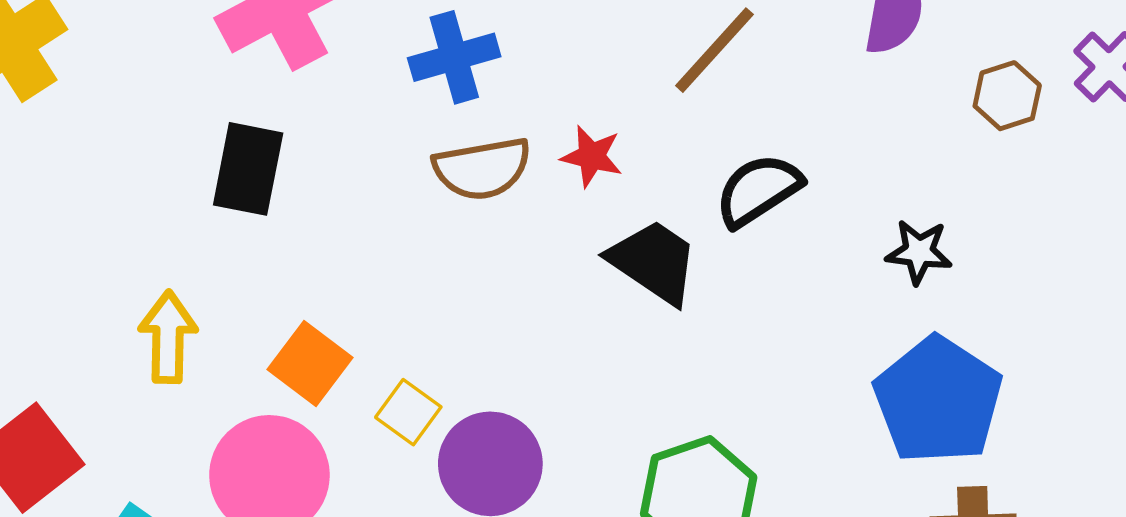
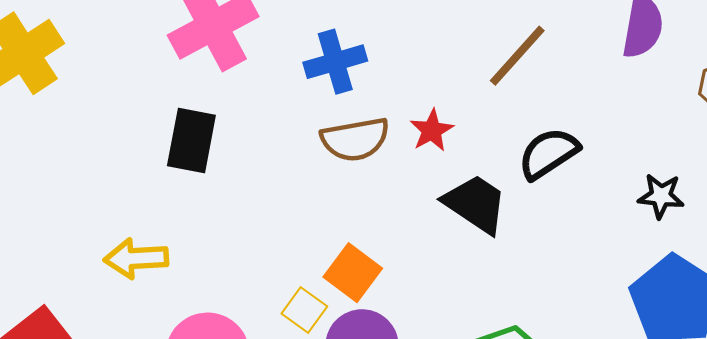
red star: (592, 156) -> (432, 130), turned 30
yellow arrow: (168, 337) -> (136, 258), turned -94
orange square: (310, 363) -> (353, 273), moved

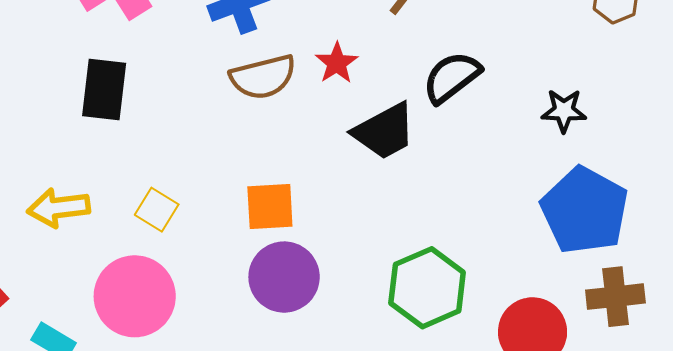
black trapezoid: (475, 204) -> (384, 131), turned 122
orange square: (353, 273) -> (270, 207), turned -36
yellow square: (304, 310) -> (157, 210), moved

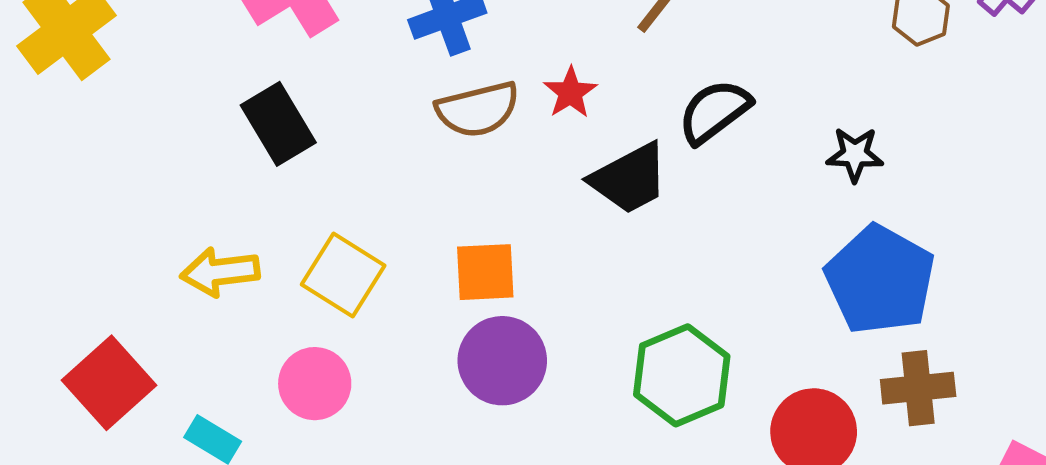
black rectangle: (104, 89) -> (278, 124), turned -38
yellow square: (157, 210) -> (343, 275), size x1.5
pink circle: (135, 296) -> (315, 384), size x0.7

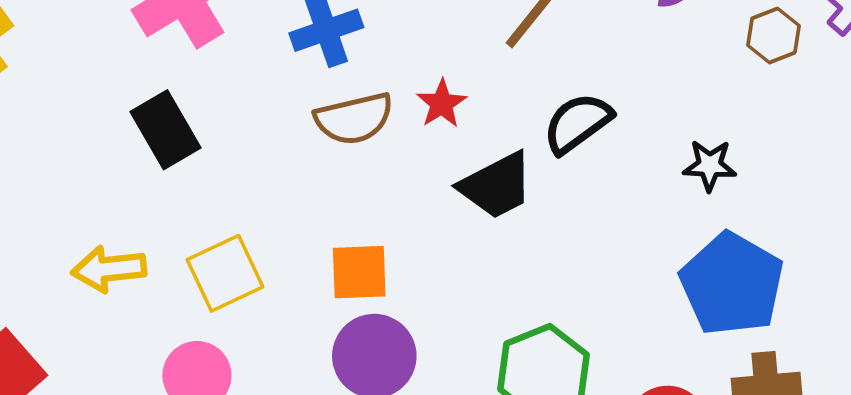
yellow square: (343, 275) -> (225, 273), turned 32

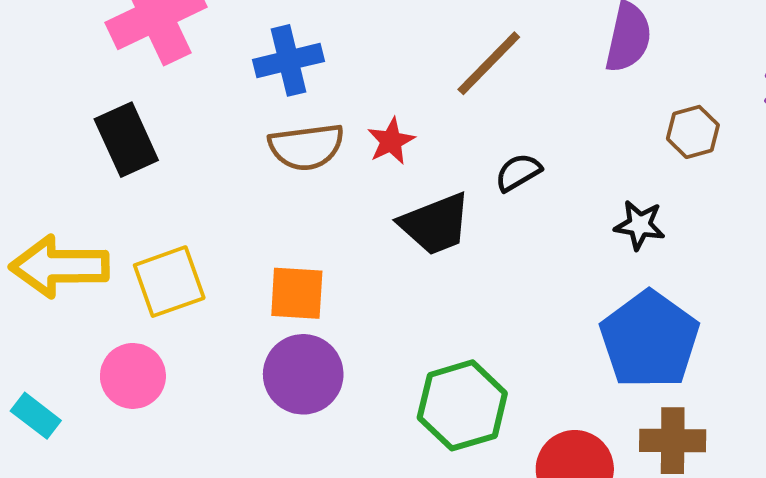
brown hexagon: (773, 36) -> (693, 132), moved
black semicircle: (577, 123) -> (518, 172), size x0.7
yellow arrow: (109, 269) -> (59, 266), size x1.4

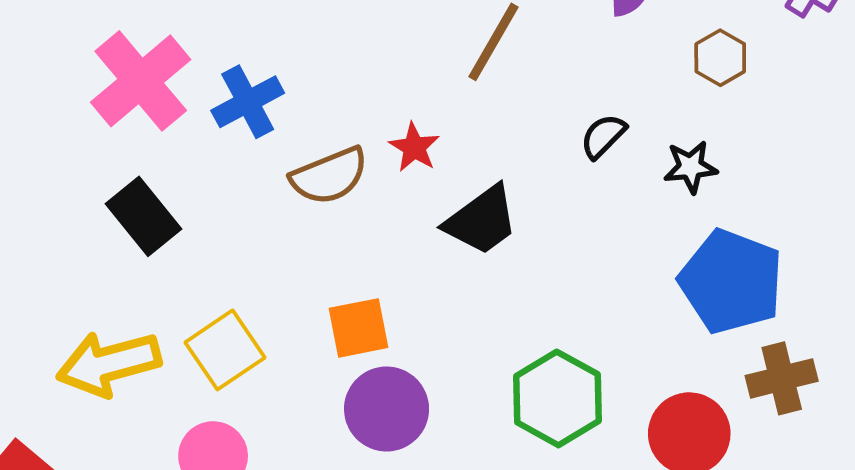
blue cross: (288, 60) -> (248, 102), moved
black semicircle: (518, 172) -> (603, 136), moved

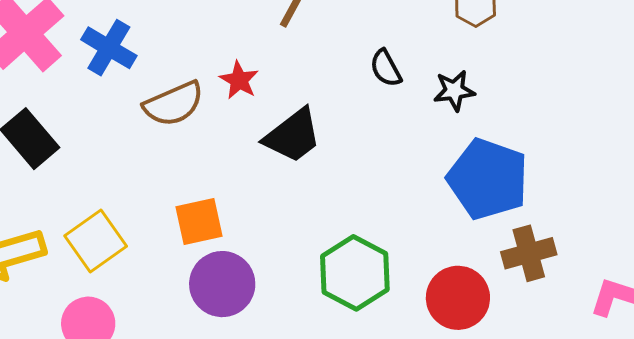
blue cross: (248, 102) -> (109, 48), turned -30
black semicircle: (603, 136) -> (386, 68), turned -72

